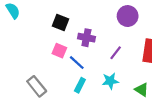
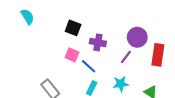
purple circle: (128, 16) -> (137, 37), moved

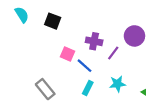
black square: (73, 28) -> (53, 21), moved
purple line: (126, 57) -> (113, 53), moved

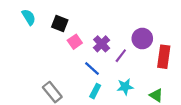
purple cross: (94, 41) -> (102, 44), turned 35
pink square: (68, 54) -> (75, 42), moved, turned 32

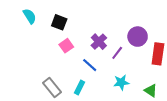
pink square: (75, 42) -> (66, 46), moved
cyan rectangle: (95, 91) -> (80, 87), moved

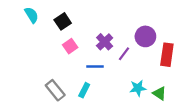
black square: (59, 22) -> (63, 21), turned 35
blue line: (90, 65) -> (95, 67), turned -42
cyan star: (121, 82) -> (138, 88), moved

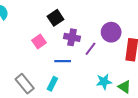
black square: (63, 21) -> (56, 18), moved
purple cross: (105, 42) -> (72, 37), turned -35

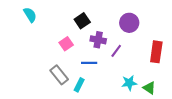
purple circle: (111, 32) -> (129, 23), moved
gray rectangle: (25, 84) -> (59, 75), moved

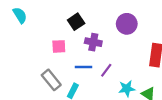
pink square: (66, 44) -> (59, 46), turned 32
purple line: (116, 51) -> (106, 70), moved

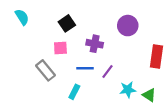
black square: (76, 22) -> (67, 23), moved
gray rectangle: (51, 80) -> (46, 70), moved

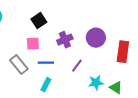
purple circle: (128, 26) -> (96, 38), moved
purple cross: (95, 44) -> (65, 40), turned -35
blue line: (85, 68) -> (46, 63), moved

